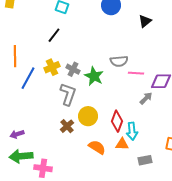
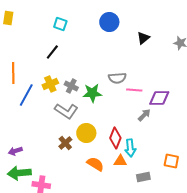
green star: (94, 76) -> (92, 93), turned -30
gray L-shape: (68, 94) -> (66, 111), turned 105

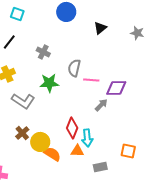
gray semicircle: (117, 78) -> (74, 68), turned 108
gray cross: (71, 86) -> (43, 52), moved
yellow circle: (86, 133) -> (40, 142), moved

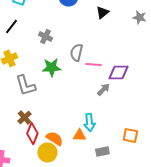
gray L-shape: (23, 101) -> (25, 85), turned 40
red diamond: (72, 128) -> (32, 133), moved
yellow circle: (40, 142) -> (47, 152), moved

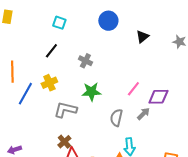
gray semicircle: (76, 52) -> (116, 118), moved
pink line: (93, 64) -> (133, 89), turned -56
gray L-shape: (25, 85) -> (65, 110), turned 120

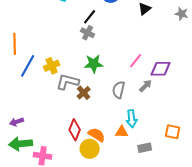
black line: (51, 51) -> (90, 17), moved
yellow cross: (49, 83) -> (52, 66), moved
brown cross: (64, 142) -> (84, 93), moved

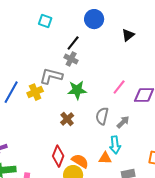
gray L-shape: (68, 82) -> (51, 76), moved
gray arrow: (146, 86) -> (123, 122), moved

